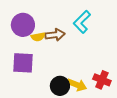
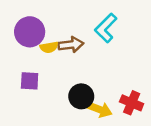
purple square: (23, 63) -> (30, 81), size x0.7
black circle: (60, 86) -> (81, 96), moved

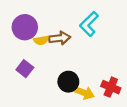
purple square: (30, 81) -> (25, 69), turned 35

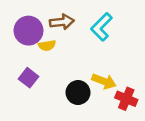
brown arrow: (60, 38) -> (62, 22), moved
yellow arrow: (84, 93) -> (104, 81), moved

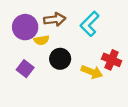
black circle: (78, 93) -> (60, 59), moved
red cross: (126, 99) -> (112, 60), moved

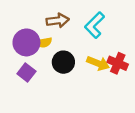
purple circle: (25, 27) -> (26, 42), moved
yellow arrow: (92, 72) -> (98, 63), moved

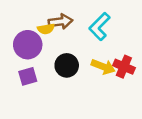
yellow semicircle: (44, 42) -> (46, 29), moved
purple square: (26, 72) -> (28, 76), turned 36

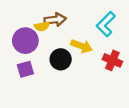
cyan L-shape: (100, 26) -> (106, 24), moved
yellow arrow: (103, 67) -> (82, 46), moved

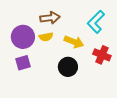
yellow semicircle: (42, 26) -> (46, 37), moved
black circle: (61, 59) -> (68, 67), moved

